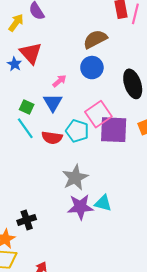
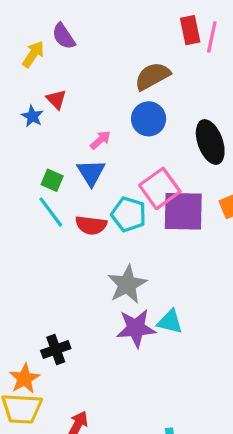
red triangle: (31, 53) -> (56, 99), size x0.6

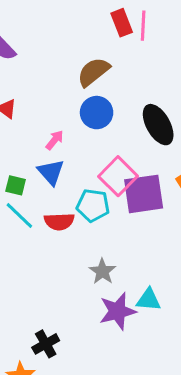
gray star: (127, 284) -> (102, 271), size x0.7

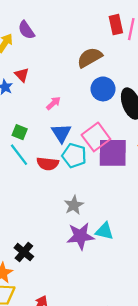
blue circle: (97, 113) -> (103, 89), moved
blue triangle: (51, 172) -> (61, 133), moved
black cross: (46, 344) -> (24, 252), turned -30

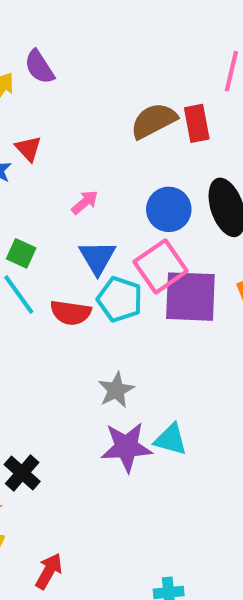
red rectangle: (116, 25) -> (197, 123), moved
blue circle: (103, 89) -> (169, 209), moved

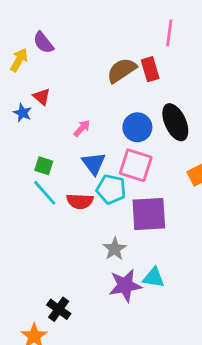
pink square: (161, 266) -> (136, 165), turned -32
purple square: (190, 297) -> (149, 214), moved

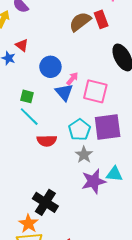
blue circle: (137, 127) -> (50, 67), moved
pink arrow: (82, 128) -> (72, 79), moved
cyan pentagon: (111, 189) -> (79, 130), moved, turned 30
red semicircle: (80, 201) -> (47, 141), moved
black cross: (59, 309) -> (45, 202), size x1.4

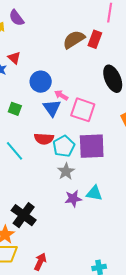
red rectangle: (101, 19) -> (95, 39), turned 36
pink arrow: (72, 79) -> (61, 95), turned -104
cyan line: (29, 117) -> (15, 151), moved
red semicircle: (47, 141) -> (44, 139), moved
purple star: (94, 181) -> (73, 199), size x0.7

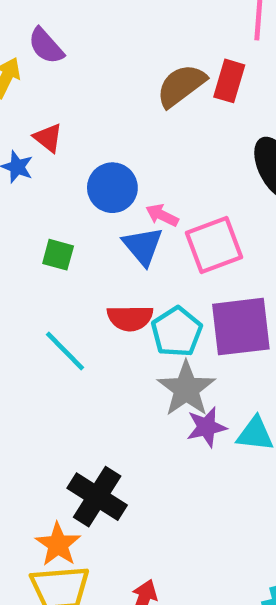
pink square: (83, 110) -> (214, 245), turned -35
gray star: (66, 171) -> (186, 389), size x1.4
purple star: (73, 199) -> (207, 427), moved

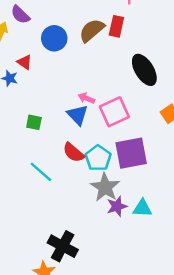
blue circle: (112, 188) -> (54, 38), moved
red semicircle: (130, 318) -> (73, 153), turned 45

